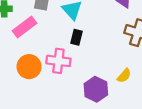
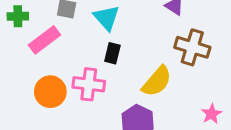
yellow semicircle: (124, 76) -> (157, 81), moved, size x1.6

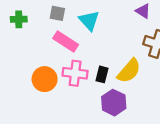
pink rectangle: (44, 40) -> (66, 42), moved, turned 70
black rectangle: (112, 53) -> (102, 74), moved

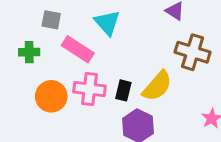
gray square: (57, 13) -> (51, 20), moved
green cross: (19, 19) -> (29, 52), moved

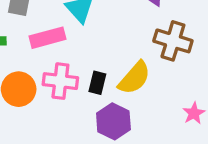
pink rectangle: (78, 49) -> (48, 38), turned -48

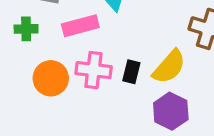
purple hexagon: (113, 121) -> (171, 111), moved

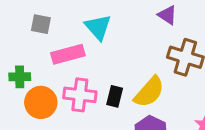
green cross: (26, 29) -> (20, 77), moved

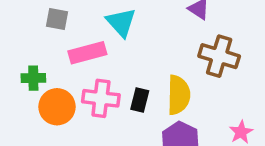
yellow semicircle: (149, 92) -> (179, 95), turned -40

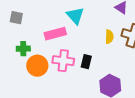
gray square: (57, 19) -> (16, 18), moved
yellow semicircle: (179, 95) -> (109, 37), moved, size x0.6

